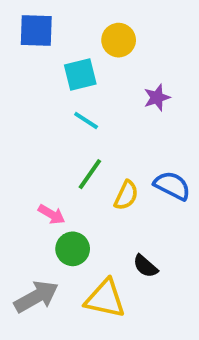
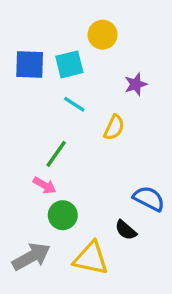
blue square: (36, 31) -> (30, 64), moved
green line: (90, 174) -> (56, 154), moved
blue semicircle: (172, 186) -> (149, 199), moved
yellow semicircle: (126, 195) -> (114, 127), moved

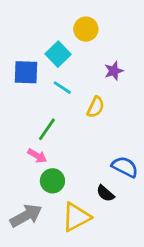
blue square: (30, 64) -> (26, 72), moved
cyan square: (69, 64) -> (58, 54), turned -30
yellow triangle: (91, 258) -> (76, 217), turned -40

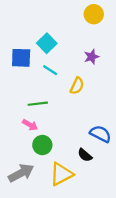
yellow circle: (86, 29) -> (94, 14), moved
green line: (47, 129) -> (38, 104), turned 48

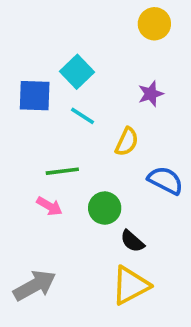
blue semicircle: (100, 134) -> (165, 180), moved
green circle: (42, 145) -> (105, 208), moved
black semicircle: (85, 155) -> (132, 241), moved
yellow triangle: (61, 174) -> (130, 285), moved

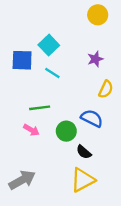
yellow semicircle: (127, 142) -> (106, 89), moved
blue semicircle: (165, 180) -> (92, 118), moved

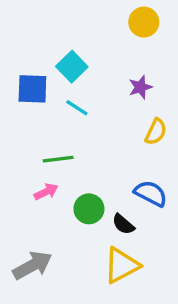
blue semicircle: (92, 118) -> (151, 193), moved
pink arrow: (31, 130) -> (46, 192), turned -56
green circle: (66, 131) -> (89, 209), moved

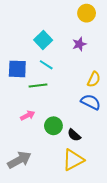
purple star: (140, 87) -> (79, 44), moved
blue square: (32, 89) -> (17, 69), moved
green line: (58, 159) -> (38, 85), moved
blue semicircle: (151, 193) -> (91, 102), moved

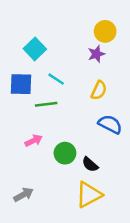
yellow circle: (87, 13) -> (105, 31), moved
cyan square: (43, 40) -> (35, 49), moved
yellow semicircle: (94, 79) -> (99, 90), moved
gray arrow: (19, 160) -> (24, 195), size x0.7

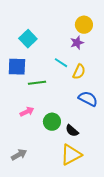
cyan line: (56, 79) -> (61, 63), moved

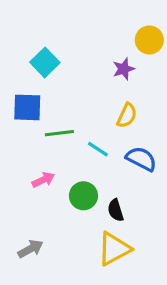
yellow circle: (84, 25) -> (149, 40), moved
cyan line: (61, 63) -> (98, 149), moved
black semicircle: (72, 131) -> (116, 210), turned 32

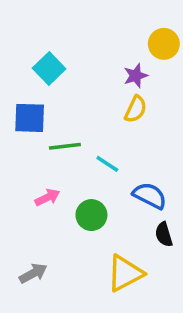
yellow semicircle: (127, 115) -> (136, 109), moved
blue semicircle: (141, 159) -> (150, 196), moved
black semicircle: (116, 210) -> (164, 234), moved

